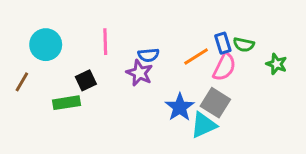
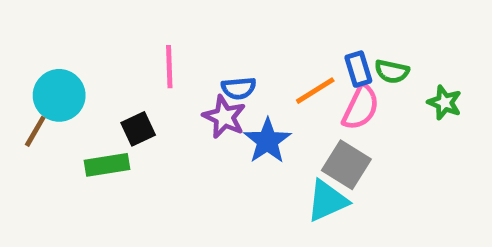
cyan circle: (46, 45) -> (59, 95), moved
blue star: (180, 107) -> (267, 141), moved

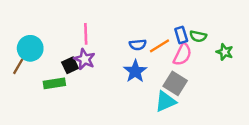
blue semicircle: (239, 88) -> (138, 45), moved
purple star: (224, 117) -> (85, 59), moved

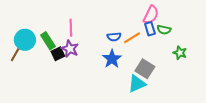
green star: (225, 52) -> (180, 53), moved
pink semicircle: (182, 54) -> (151, 15), moved
green rectangle: (54, 83) -> (48, 41), moved, turned 66

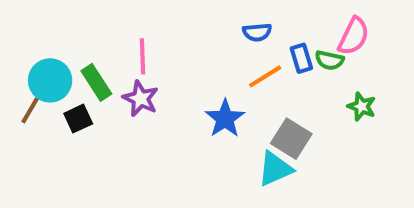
pink semicircle: (151, 15) -> (354, 36), moved
blue semicircle: (114, 37) -> (257, 32), moved
black square: (58, 54) -> (78, 119), moved

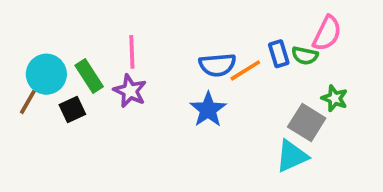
blue semicircle: (257, 32) -> (217, 65), moved, size x1.4
gray square: (291, 139) -> (307, 123), moved
cyan triangle: (275, 169) -> (292, 156), moved

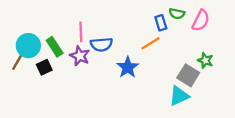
blue rectangle: (279, 54) -> (161, 23), moved
green semicircle: (305, 56) -> (177, 14), moved
blue semicircle: (217, 65) -> (101, 44), moved

